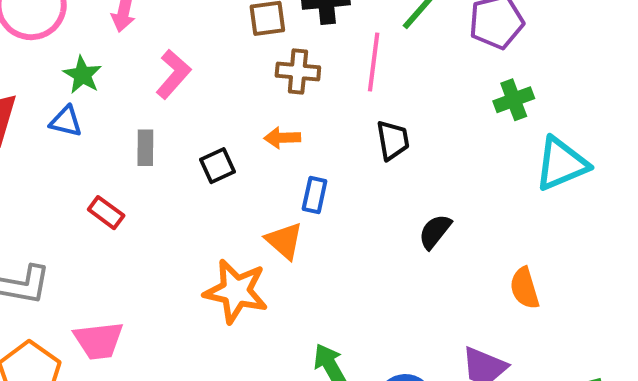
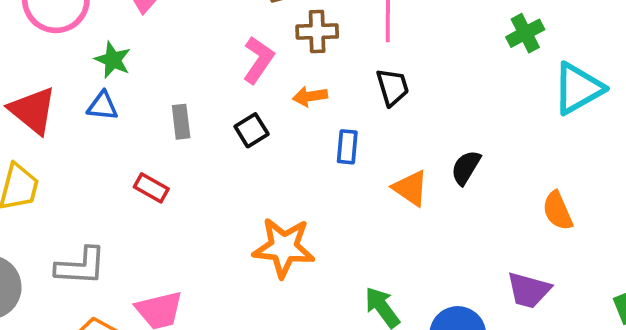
pink L-shape: (173, 74) -> (258, 60), moved
black trapezoid: (393, 140) -> (393, 87), moved
orange triangle: (284, 241) -> (410, 188), moved

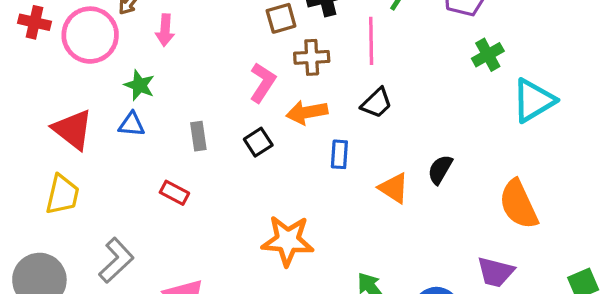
black trapezoid: (393, 87) -> (377, 103), turned 64
orange arrow: (310, 96) -> (307, 112), size x1.4
orange semicircle: (558, 211) -> (519, 204), size x1.5
gray L-shape: (81, 266) -> (116, 260), turned -45

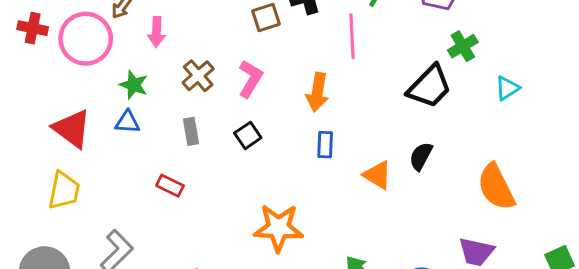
brown cross: (312, 57) -> (198, 76), moved, turned -36
cyan triangle: (533, 100) -> (507, 88), size x0.6
black trapezoid: (377, 103) -> (429, 87), moved, size x1.5
orange arrow: (307, 112) -> (317, 92), moved, turned -69

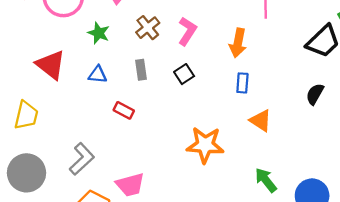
blue triangle: (127, 122) -> (98, 75), moved
orange triangle: (377, 175) -> (261, 121), moved
yellow trapezoid: (64, 191) -> (26, 115), moved

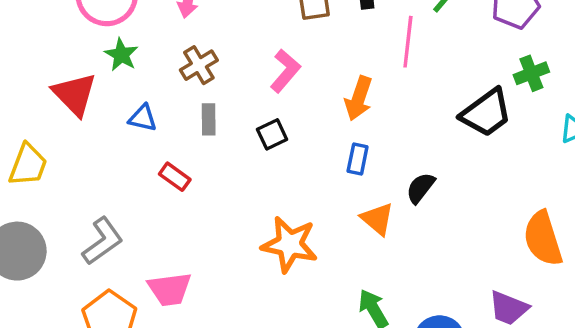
brown cross: (148, 28) -> (199, 65), moved
green star: (99, 33) -> (121, 55), moved
black semicircle: (315, 94) -> (420, 188), moved

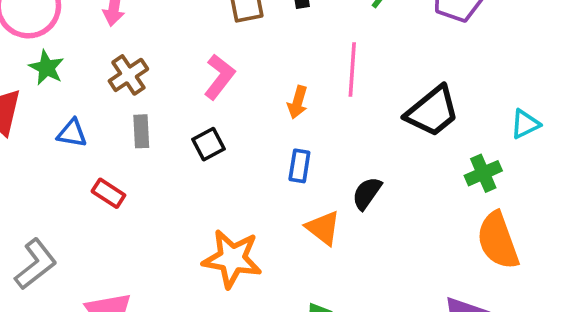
pink line: (408, 42) -> (352, 69), moved
green cross: (531, 73) -> (483, 173), moved
orange arrow: (359, 98) -> (298, 102), size x0.7

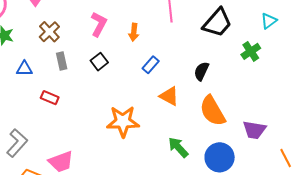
orange arrow: (298, 102) -> (134, 32), moved
blue rectangle: (299, 166) -> (151, 65), turned 42
black semicircle: (367, 193) -> (201, 71), moved
orange semicircle: (498, 241) -> (212, 111), moved

